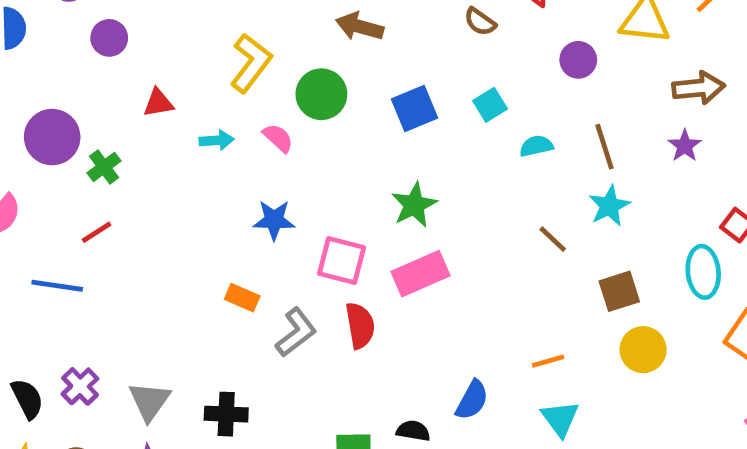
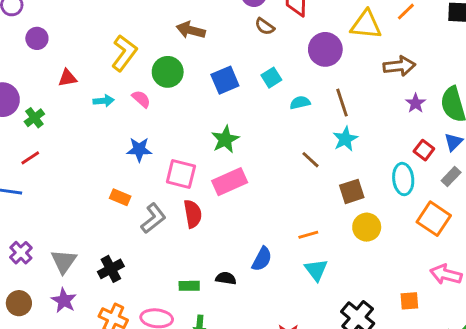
purple circle: (578, 60) -> (325, 49), size x1.5
purple star: (685, 146) -> (416, 103), moved
black cross: (226, 414) -> (111, 269), turned -30

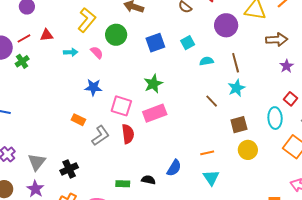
red line: (30, 158) -> (24, 38), moved

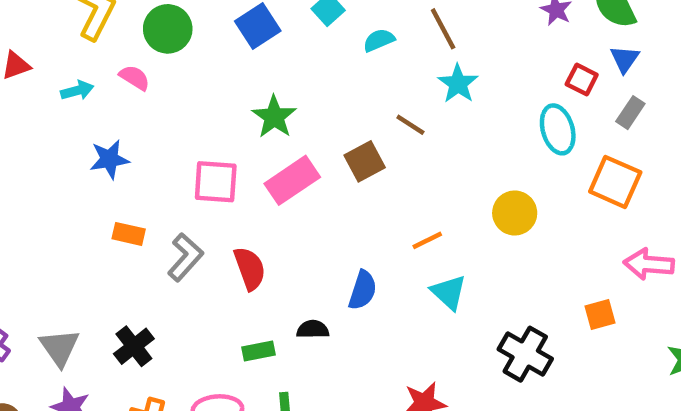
blue star: (93, 87) -> (109, 159), moved
brown square: (239, 125) -> (365, 161), moved
red semicircle: (128, 134) -> (250, 268), moved

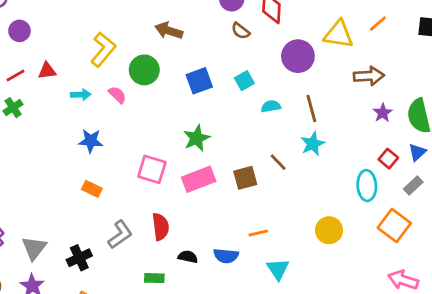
orange line: (427, 240) -> (258, 233), moved
gray L-shape: (185, 257) -> (120, 235), moved
blue semicircle: (363, 290) -> (226, 256), turned 65
black semicircle: (313, 329) -> (188, 257), moved

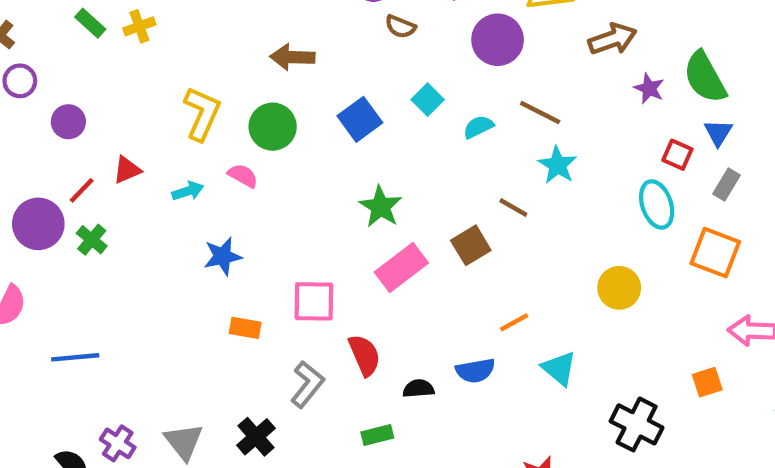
brown line: (311, 108) -> (540, 113), turned -32
pink square: (152, 169) -> (314, 301), moved

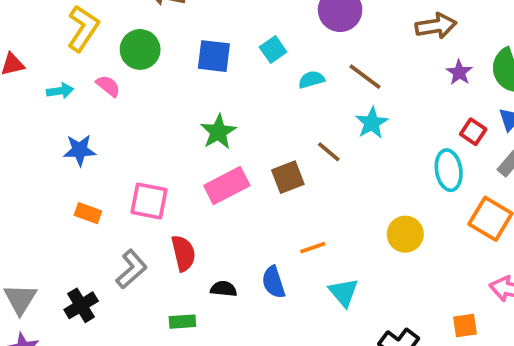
blue square: (360, 119) -> (214, 56), turned 33
blue semicircle: (475, 371) -> (273, 282), turned 72

